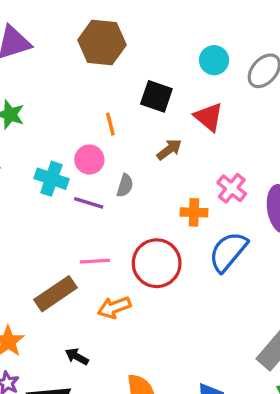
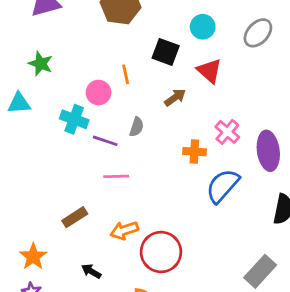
cyan circle: (214, 60) -> (203, 27), moved
pink circle: (89, 160) -> (99, 93), moved
pink line: (95, 261) -> (116, 176), moved
red circle: (157, 263) -> (161, 252), moved
brown rectangle: (56, 294) -> (75, 217), size x0.7

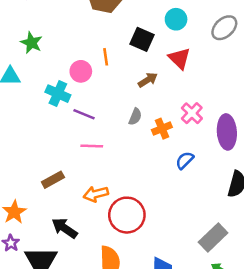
gray semicircle: (137, 127) -> (135, 117), moved
orange cross: (194, 152) -> (162, 129), turned -30
blue semicircle: (223, 186) -> (185, 160), size x0.6
black arrow: (91, 271) -> (65, 228), size x1.5

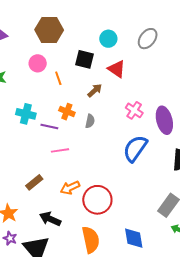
pink circle: (81, 71) -> (38, 63), moved
orange cross: (162, 129) -> (67, 112), moved, turned -35
blue semicircle: (185, 160) -> (135, 148), size x1.8

